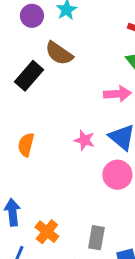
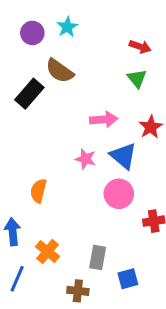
pink arrow: (117, 94) -> (104, 119), moved
orange semicircle: (26, 145) -> (38, 191), moved

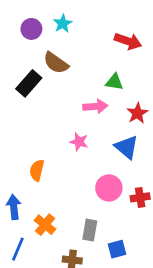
red arrow: (140, 47) -> (128, 41), size x1.4
green triangle: (137, 78) -> (114, 82), moved, turned -42
blue triangle: (123, 156) -> (127, 147), moved
pink circle: (119, 194) -> (109, 188), moved

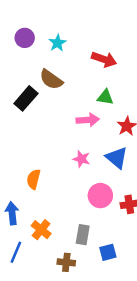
purple circle: (31, 29) -> (25, 38), moved
red arrow: (128, 41) -> (104, 59), moved
pink star: (79, 142) -> (81, 159), moved

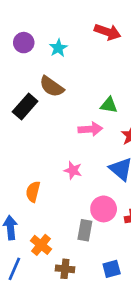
red arrow: (104, 59) -> (108, 32), moved
pink star: (81, 159) -> (73, 170), moved
gray rectangle: (83, 235) -> (85, 230), moved
brown cross: (66, 262) -> (65, 269), moved

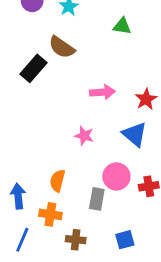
green triangle: (109, 105) -> (122, 26), moved
orange semicircle: (33, 192) -> (57, 181), moved
orange cross: (41, 245) -> (50, 214), turned -30

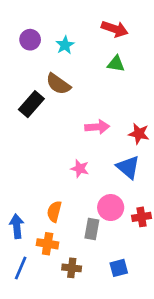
red star: (146, 99) -> (139, 134), turned -30

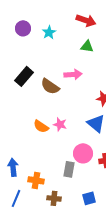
brown semicircle: (58, 84) -> (50, 86), moved
pink arrow: (97, 127) -> (73, 74), moved
orange semicircle: (54, 212) -> (41, 126), moved, turned -70

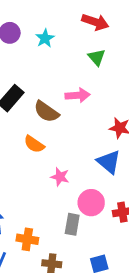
green triangle: (87, 46) -> (97, 57), turned 40
pink star: (60, 124) -> (60, 177), moved
orange semicircle: (41, 126) -> (34, 144), moved

